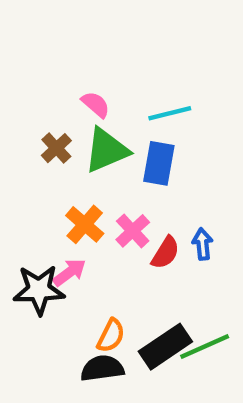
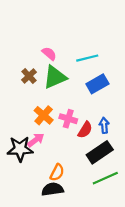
blue rectangle: (159, 163) -> (97, 84), moved, turned 50
pink cross: (133, 231) -> (68, 119), turned -30
black rectangle: (165, 347) -> (100, 152), moved

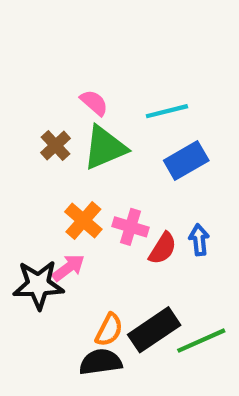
black rectangle: (100, 152) -> (154, 330), moved

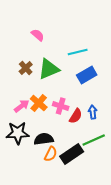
pink semicircle: (94, 103) -> (38, 35), moved
pink arrow: (68, 268) -> (22, 106), moved
green line: (201, 341) -> (94, 140), moved
black semicircle: (101, 362) -> (44, 139), moved

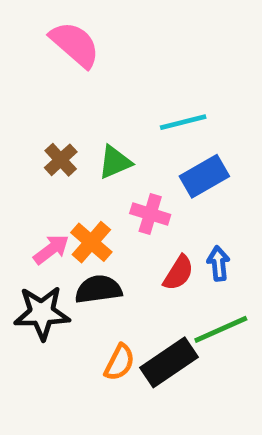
pink semicircle: (38, 35) -> (75, 44), moved, size x1.6
green triangle: (49, 69) -> (115, 162), size x0.7
pink cross: (61, 106) -> (150, 214), moved
black semicircle: (44, 139) -> (98, 289), moved

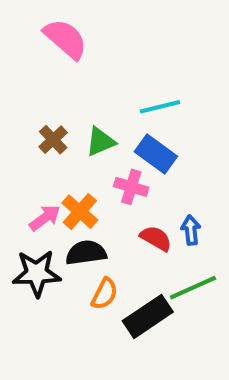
blue rectangle: (204, 176) -> (156, 154), moved, turned 66
red semicircle: (178, 273) -> (156, 238), turned -92
orange semicircle: (120, 362) -> (105, 294), moved

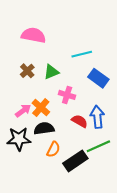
pink semicircle: (65, 39) -> (34, 35), moved, turned -30
blue rectangle: (156, 154) -> (98, 78), moved
blue arrow: (191, 230) -> (97, 117), size x1.5

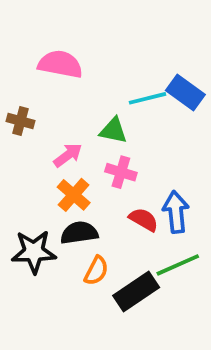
brown cross: (27, 71) -> (21, 121), moved, turned -32
green triangle: (51, 72) -> (113, 130), moved, turned 35
blue rectangle: (98, 78) -> (185, 93), moved
pink arrow: (23, 111) -> (68, 155), moved

